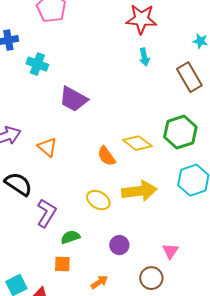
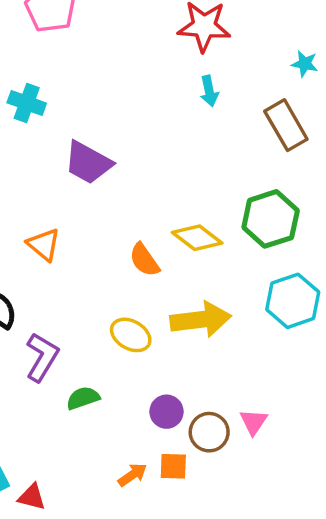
orange square: (62, 264) -> (173, 466), moved
brown circle: (151, 278) -> (209, 432), moved

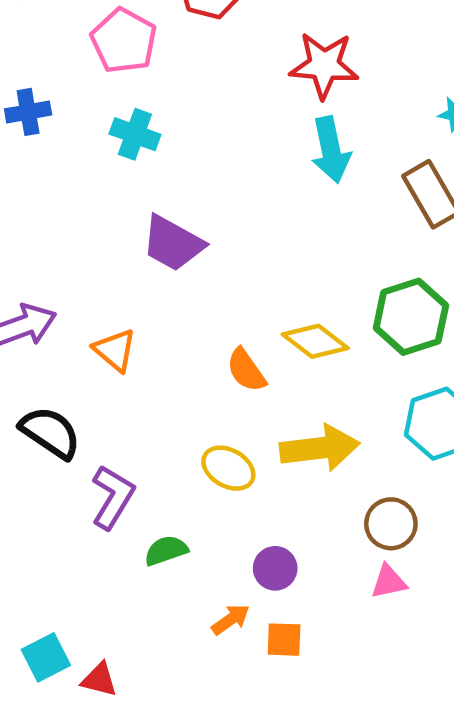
cyan arrow: (209, 91) -> (331, 150), size x1.6
cyan cross: (27, 103) -> (135, 134), moved
pink triangle: (253, 422) -> (389, 582), turned 44
brown circle: (209, 432) -> (391, 524), moved
orange arrow: (132, 475) -> (231, 620), moved

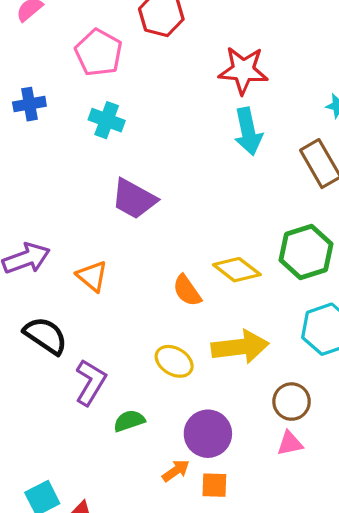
purple circle: (275, 568) -> (208, 434), size x1.5

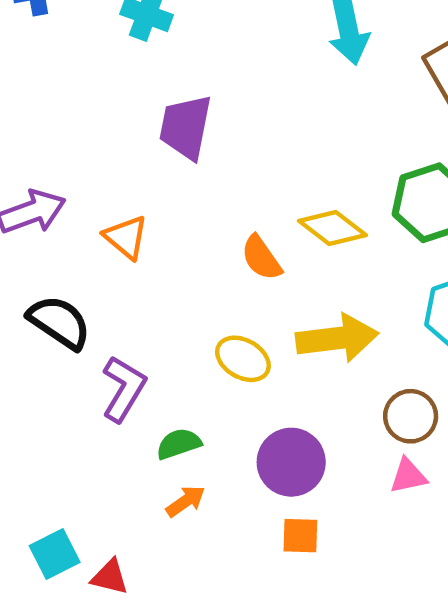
purple trapezoid: (134, 199) -> (186, 127), turned 72
orange arrow: (176, 471) -> (186, 501), moved

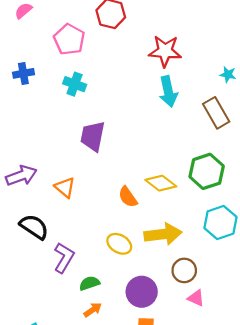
brown circle: (411, 416) -> (184, 270), moved
pink triangle: (408, 476) -> (196, 298), turned 36

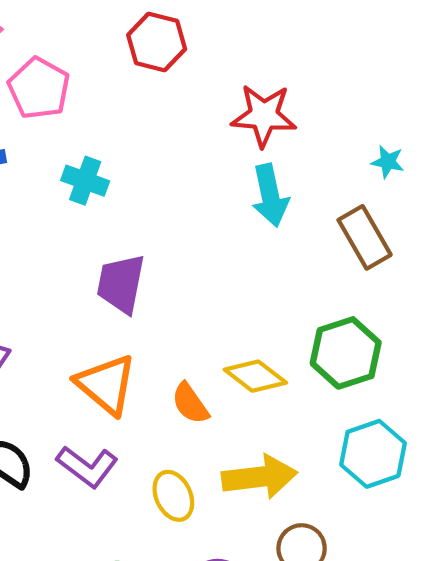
pink pentagon: (69, 39) -> (39, 88), moved
orange triangle: (65, 187) -> (106, 384), moved, size x1.5
yellow ellipse: (119, 244) -> (173, 496), turned 35
purple L-shape: (64, 258) -> (87, 466), moved, turned 96

